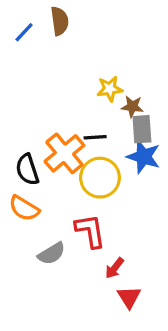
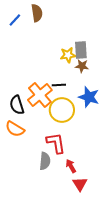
gray rectangle: (142, 129) -> (81, 50), moved
gray semicircle: (52, 254) -> (45, 161), moved, turned -54
red arrow: (115, 268) -> (71, 166), turned 112

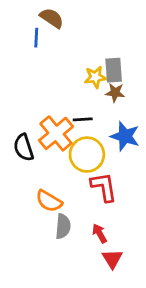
brown semicircle: (37, 13) -> (52, 18), turned -48
blue line: (15, 20) -> (36, 38), moved, turned -40
orange semicircle: (15, 129) -> (49, 201), moved
red L-shape: (56, 143) -> (104, 187), moved

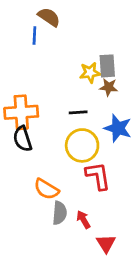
orange cross: (56, 133) -> (21, 112), moved, turned 36
red arrow: (100, 233) -> (83, 220), moved

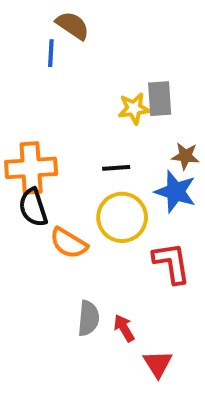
brown star: (109, 87) -> (185, 156), moved
red L-shape: (98, 176) -> (172, 263), moved
orange semicircle: (46, 189) -> (69, 243), moved

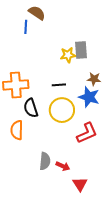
black semicircle: (33, 207) -> (31, 108), moved
orange semicircle: (69, 243) -> (17, 130), moved, turned 60
red L-shape: (172, 263) -> (87, 133), turned 75
red arrow: (124, 328) -> (63, 166), turned 144

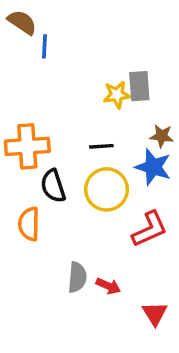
brown semicircle: (37, 13) -> (22, 22), moved
red triangle: (80, 184) -> (155, 314), moved

